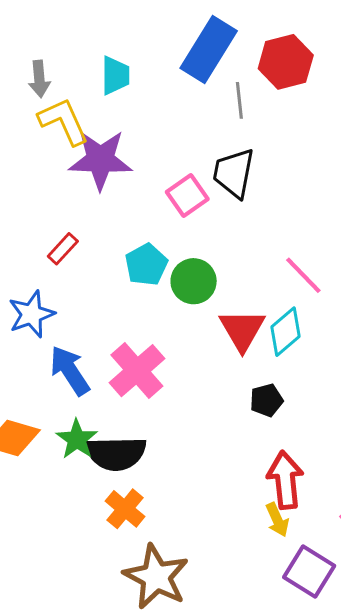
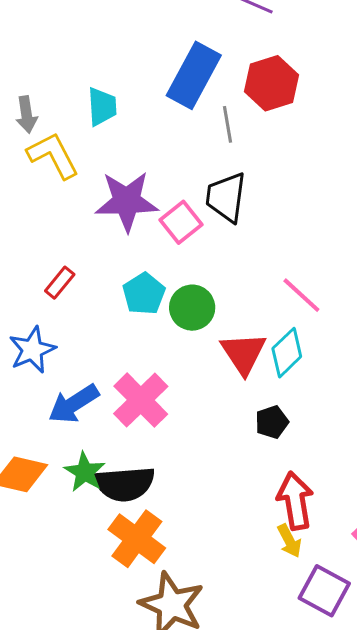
purple star: (100, 160) -> (127, 201), moved
blue arrow: (70, 371) -> (74, 404), turned -86
orange cross: (125, 509) -> (137, 539), size x1.4

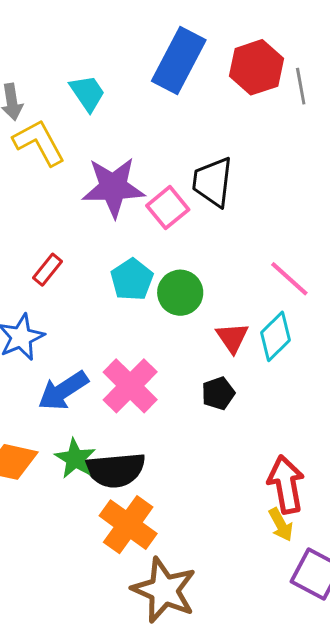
cyan trapezoid: (102, 107) -> (87, 93), turned -30
gray line: (228, 124) -> (301, 86), moved
red triangle: (244, 353) -> (232, 338), size x0.7
black pentagon: (272, 422) -> (218, 393), moved

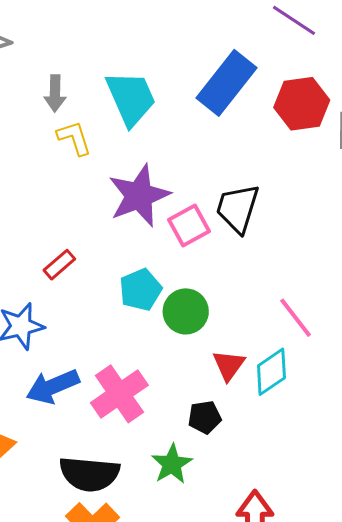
cyan trapezoid: (87, 93) -> (131, 98), size x1.5
yellow L-shape: (39, 142) -> (74, 138), size x0.7
purple star: (113, 187) -> (139, 196), turned -30
green star: (75, 459) -> (172, 464), moved

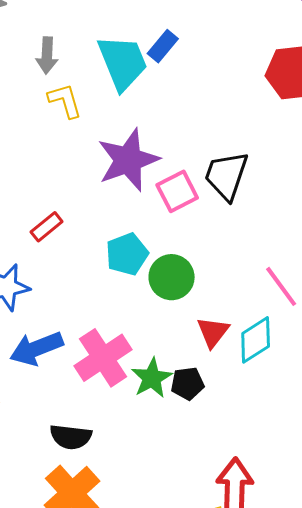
blue rectangle: (226, 83) -> (163, 46), moved, size x0.5
green star: (172, 464) -> (152, 378), moved
black semicircle: (89, 474) -> (71, 437), size x0.7

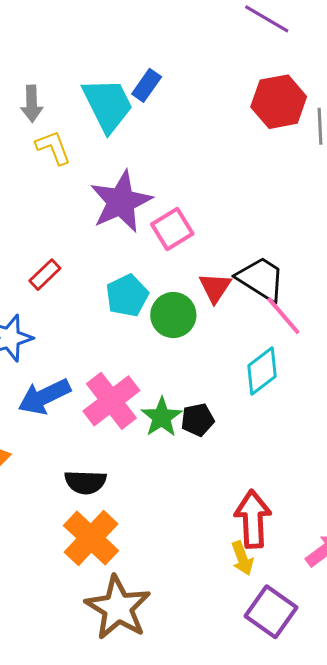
black trapezoid: (226, 176) -> (261, 279), moved, turned 108
red triangle: (213, 332) -> (215, 288), moved

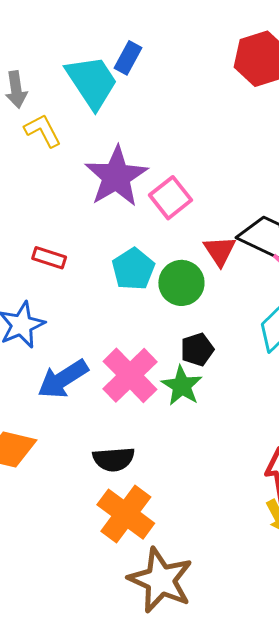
red rectangle: (45, 275) -> (49, 258), turned 68
black pentagon: (198, 420) -> (197, 349), moved

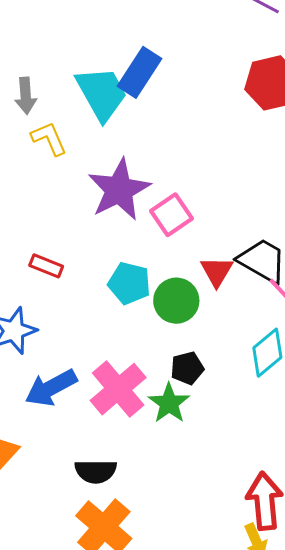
blue rectangle: (128, 58) -> (140, 72), size x1.5
cyan pentagon: (133, 269) -> (129, 283), turned -30

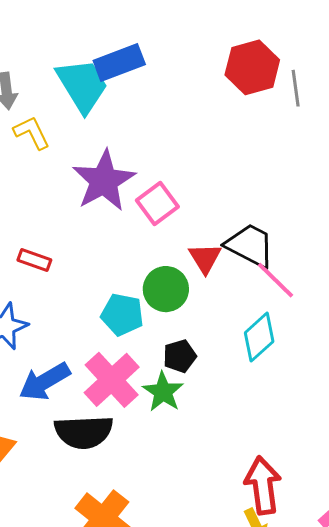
blue rectangle: (140, 72) -> (119, 63), turned 39
cyan pentagon: (129, 283) -> (122, 315), moved
black semicircle: (96, 471) -> (84, 432), moved, size x1.4

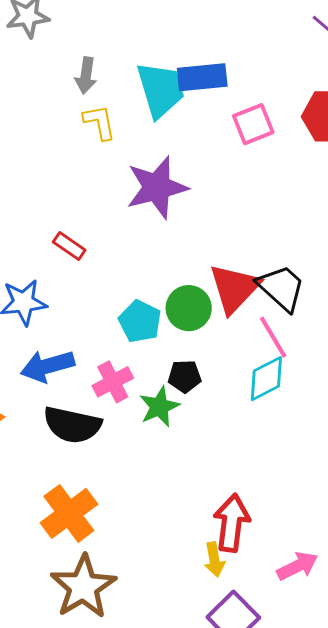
pink square: (157, 203) -> (253, 124), moved
red triangle: (205, 258) -> (234, 288), size x1.6
pink line: (276, 280) -> (273, 337), moved
pink cross: (112, 380) -> (113, 382), size x0.7

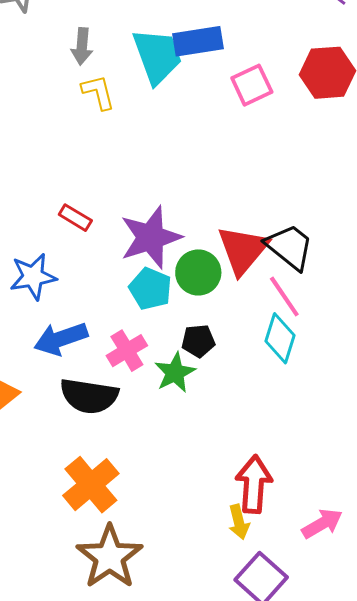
purple star: (157, 187) -> (151, 237), moved
cyan diamond: (266, 379) -> (280, 338), turned -42

